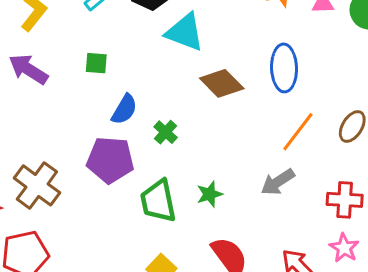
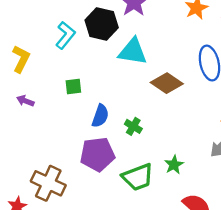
purple arrow: (28, 69) -> (25, 101), size x0.6
green trapezoid: (158, 201) -> (138, 177), turned -88

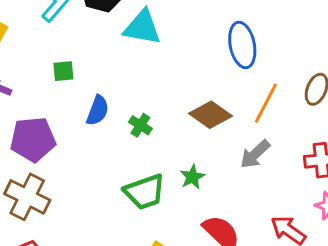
brown diamond: (167, 83) -> (210, 115), moved
purple pentagon: (97, 154) -> (33, 139), moved

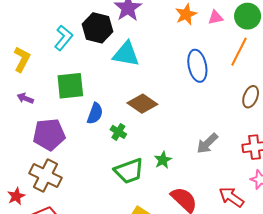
green square: (63, 71) -> (70, 86), size x1.8
orange line: (266, 103) -> (239, 52), moved
brown diamond: (210, 115) -> (142, 104), moved
green cross: (140, 125) -> (118, 132), moved

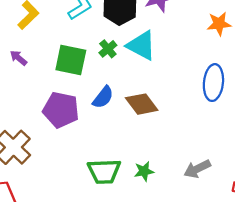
blue semicircle: (95, 113) -> (103, 97), moved
green cross: (118, 132) -> (108, 49), moved
purple pentagon: (49, 134) -> (61, 110), moved

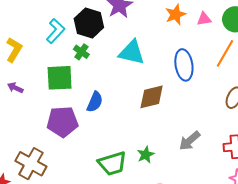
cyan triangle: (141, 45) -> (132, 52), moved
green cross: (108, 49) -> (81, 52), moved
brown diamond: (142, 104) -> (152, 97), moved, turned -52

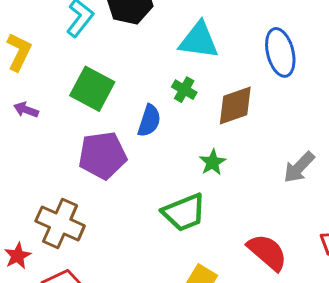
green cross: (81, 52) -> (184, 90), moved
green square: (60, 78) -> (92, 89), turned 36
green star: (146, 155) -> (213, 162), moved

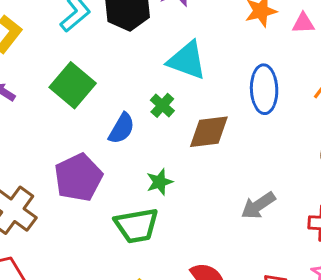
purple pentagon: (102, 155) -> (78, 177), moved, turned -30
green star: (213, 162) -> (160, 182), moved

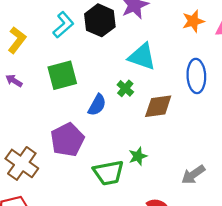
green square: (73, 85) -> (62, 75), turned 36
green star: (160, 182) -> (138, 156), moved
gray arrow: (258, 206) -> (193, 175), moved

